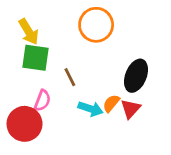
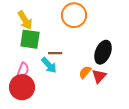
brown line: (70, 77) -> (55, 53), turned -64
pink semicircle: (42, 100) -> (23, 70), moved
cyan arrow: (91, 109) -> (49, 65), moved, turned 30

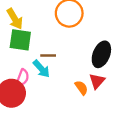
pink semicircle: (23, 70) -> (23, 78), moved
orange semicircle: (85, 72) -> (81, 88), moved, turned 104

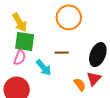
brown line: (48, 55) -> (62, 53), moved
pink semicircle: (23, 78) -> (20, 58), moved

